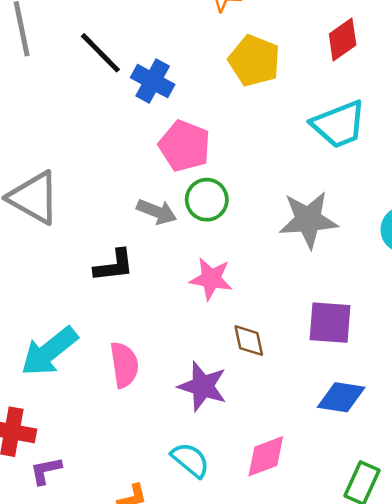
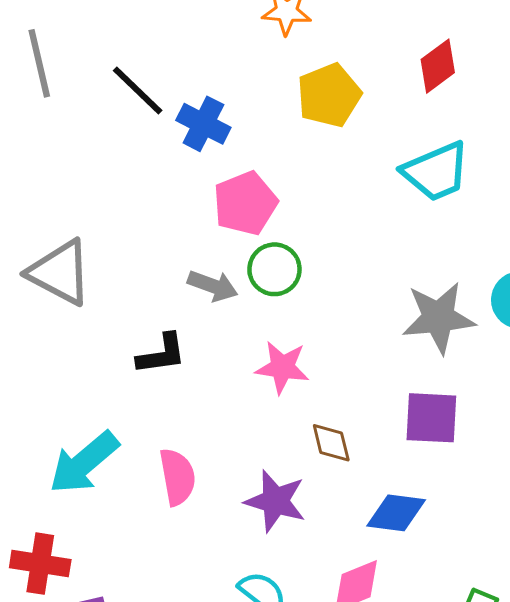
yellow pentagon: (254, 61) -> (329, 95), turned 30
pink pentagon: (185, 146) -> (245, 203), turned 30
gray star: (308, 220) -> (438, 318), moved
blue diamond: (341, 397) -> (396, 513), moved

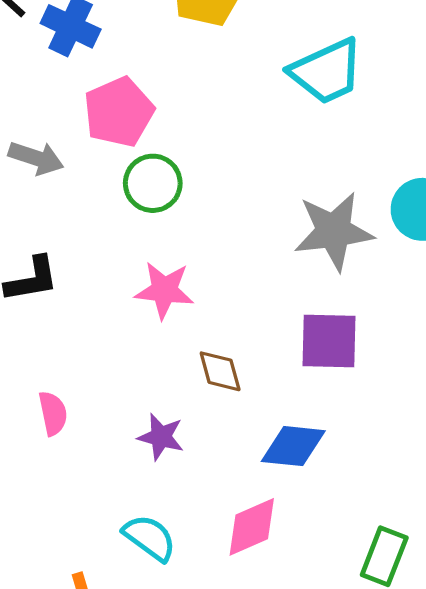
gray arrow: (213, 286) -> (36, 158), moved
pink semicircle: (177, 477) -> (53, 413), size x0.7
purple star: (275, 501) -> (161, 437), size x0.7

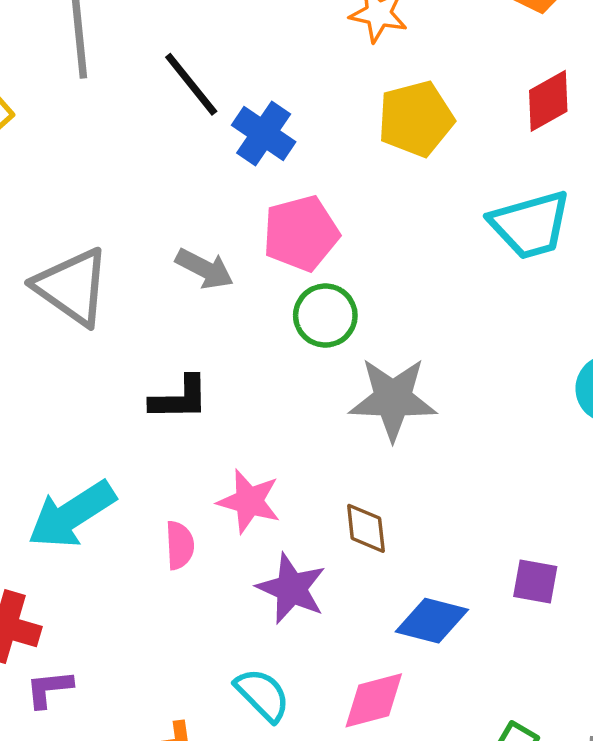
gray star: (334, 231) -> (393, 399), moved
pink star: (164, 290) -> (249, 501), moved
purple square: (329, 341) -> (535, 582), moved, size x0.7
purple star: (161, 437) -> (291, 589), size x1.4

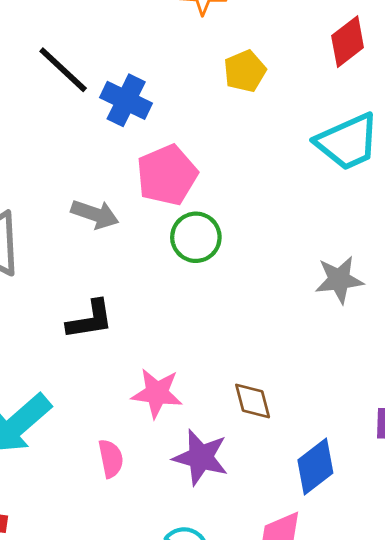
yellow pentagon: (416, 119) -> (245, 71), size x0.7
gray star: (393, 399) -> (339, 280), moved, size x0.7
pink semicircle: (180, 545) -> (111, 459), moved
blue diamond: (432, 621) -> (315, 466), turned -44

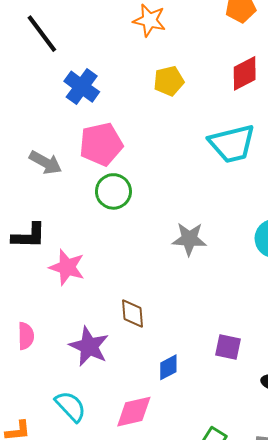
black line: (63, 70) -> (42, 34), moved
gray star: (339, 280) -> (189, 239), moved
pink star: (157, 393) -> (67, 267), moved
blue diamond: (315, 466) -> (168, 367), size x0.7

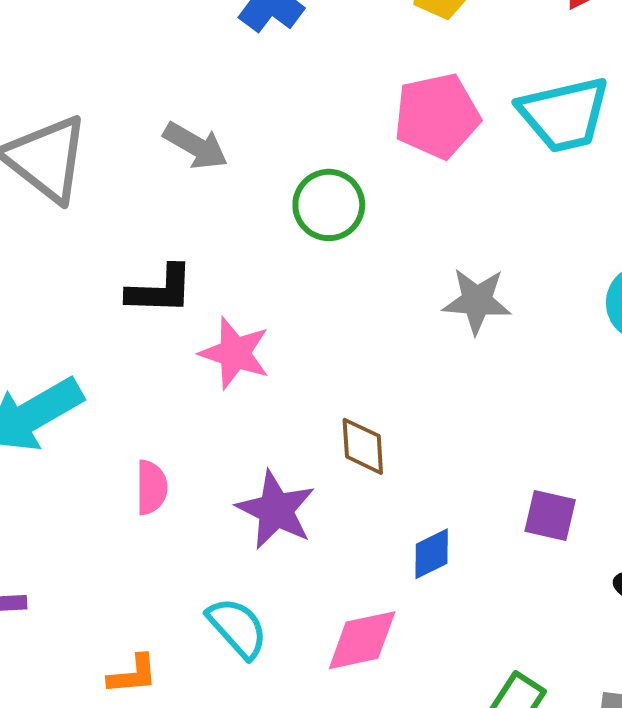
pink pentagon: (101, 144) -> (437, 116), moved

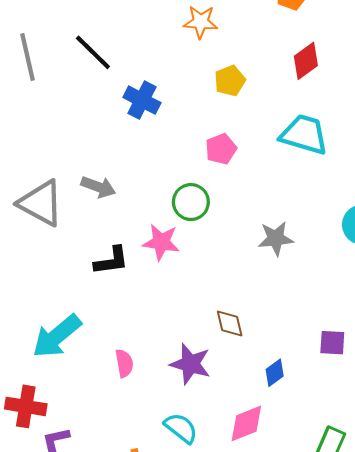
cyan trapezoid: (564, 114) -> (304, 135), turned -141
pink pentagon: (437, 116) -> (221, 149), moved, size x0.7
gray arrow: (196, 146) -> (98, 187), moved
pink star: (235, 353) -> (161, 242), moved

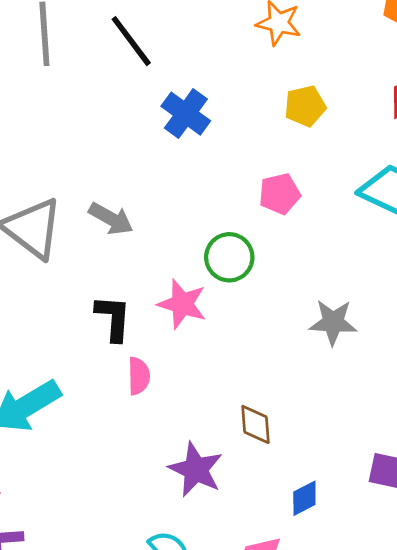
black L-shape: (111, 261) -> (113, 318), turned -87
pink semicircle: (124, 363) -> (139, 376), moved

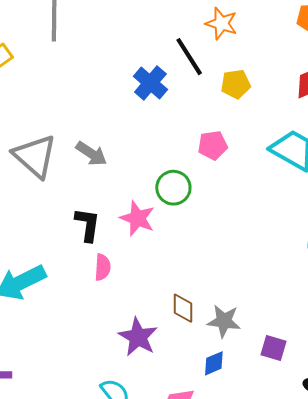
black line: (131, 41) -> (189, 57), moved
gray star: (333, 322) -> (224, 321), moved

